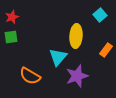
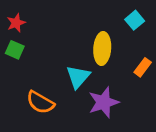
green square: (11, 37) -> (15, 50), turned 32

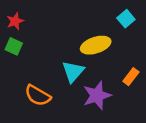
yellow ellipse: (102, 48) -> (96, 45), turned 68
orange rectangle: (143, 67) -> (131, 77), moved

